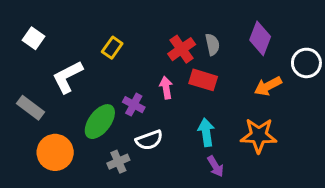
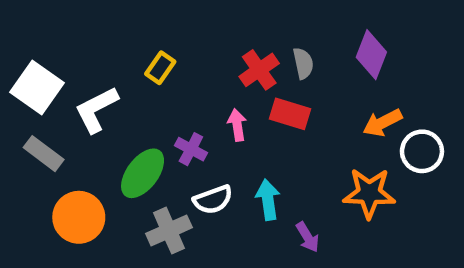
white square: (34, 38) -> (37, 88), moved, size x1.6
white circle: (306, 63) -> (422, 151), moved
cyan arrow: (206, 132) -> (268, 200), moved
gray cross: (118, 162) -> (169, 231), size x1.4

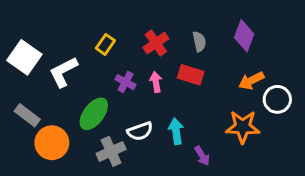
red cross: (259, 70) -> (156, 43), moved
purple cross: (191, 149) -> (126, 82), moved
gray rectangle: (44, 154) -> (27, 115), moved

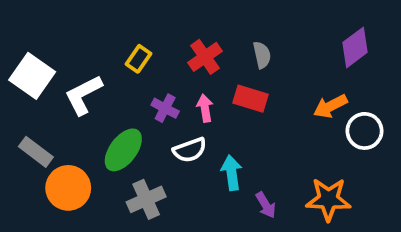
purple diamond: (244, 36) -> (355, 47), moved, turned 32
orange star: (243, 127) -> (328, 199), moved
white semicircle: (140, 131) -> (190, 150), moved

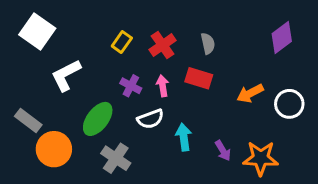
yellow rectangle: (138, 59) -> (122, 42), moved
white square: (32, 76) -> (37, 31), moved
orange arrow: (330, 106) -> (250, 93), moved
gray cross: (146, 199) -> (116, 158), turned -32
purple arrow: (266, 205) -> (223, 151), moved

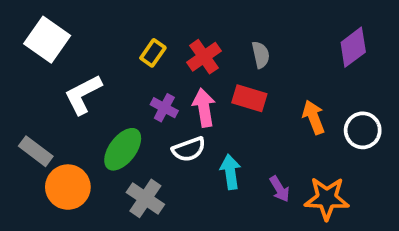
pink arrow: (163, 86) -> (204, 108), size x1.4
orange arrow: (250, 93) -> (314, 117), turned 96

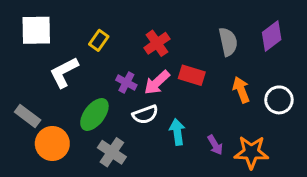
white square: (47, 40) -> (36, 30), turned -36
yellow rectangle: (153, 53) -> (99, 40), moved
gray semicircle: (261, 55) -> (228, 42), moved, size x1.4
pink arrow: (204, 108) -> (157, 82), turned -124

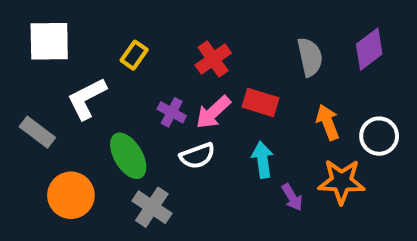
green ellipse: (94, 114) -> (128, 156), turned -68
gray rectangle: (28, 116) -> (37, 132), moved
cyan arrow: (177, 132) -> (263, 160), moved
orange star: (251, 152) -> (342, 181), moved

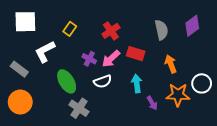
white circle: (379, 136) -> (202, 83), moved
orange circle: (71, 195) -> (20, 102), moved

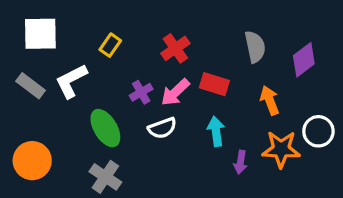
purple diamond: (192, 26) -> (304, 60), moved
purple cross: (89, 59) -> (141, 92), turned 32
gray rectangle: (19, 69) -> (31, 86), moved
purple arrow: (152, 103) -> (240, 162), turned 40
gray cross: (79, 108) -> (105, 177), moved

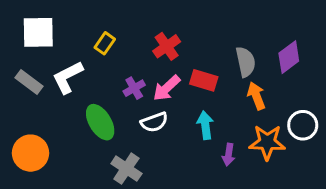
gray semicircle: (255, 47) -> (246, 62), moved
gray cross: (105, 177) -> (126, 169), moved

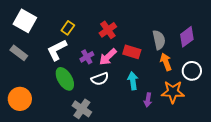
white square: (38, 32) -> (25, 21), turned 30
white L-shape: (68, 77) -> (57, 50), moved
white circle: (303, 125) -> (192, 71), moved

